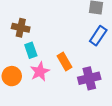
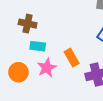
cyan rectangle: (31, 50) -> (38, 46), turned -64

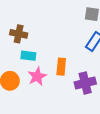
orange rectangle: (72, 58) -> (61, 67), turned 35

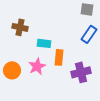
cyan rectangle: (28, 56) -> (44, 43), moved

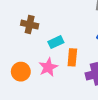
cyan rectangle: (44, 43) -> (56, 42), turned -32

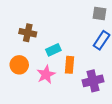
orange circle: (21, 72) -> (19, 65), moved

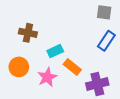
orange rectangle: (69, 65) -> (72, 67), turned -56

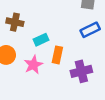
blue rectangle: (106, 41) -> (90, 30), turned 30
orange rectangle: (72, 67) -> (57, 55), turned 63

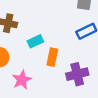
pink star: (33, 65) -> (22, 80), moved

